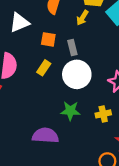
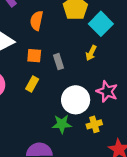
yellow arrow: (82, 18) -> (91, 53), moved
white circle: (77, 74) -> (76, 100), moved

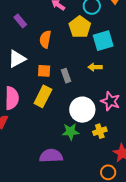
cyan square: (101, 24) -> (103, 41), turned 30
yellow arrow: (91, 53) -> (95, 67), turned 64
yellow rectangle: (32, 84) -> (43, 96), size x1.5

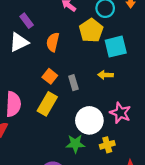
white triangle: (17, 59) -> (19, 42), moved
orange square: (44, 71) -> (50, 76), turned 32

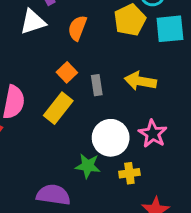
cyan square: (116, 47) -> (170, 29), moved
yellow arrow: (105, 75) -> (140, 81), size x1.5

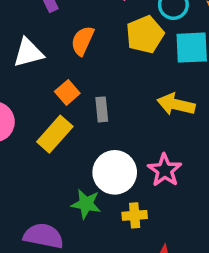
white triangle: (33, 22) -> (28, 53), moved
yellow arrow: (140, 81) -> (176, 104), moved

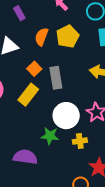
yellow pentagon: (145, 35) -> (68, 37), moved
gray rectangle: (102, 109) -> (56, 78), size x1.5

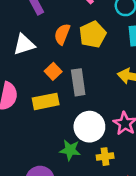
yellow rectangle: (28, 95) -> (46, 101), turned 40

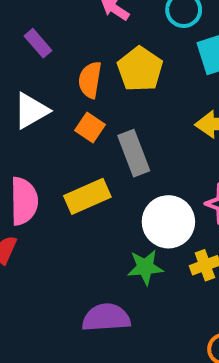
orange square: (53, 71) -> (90, 128), moved

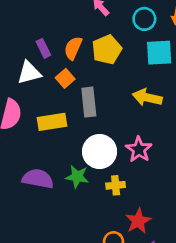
purple rectangle: (38, 43) -> (43, 48), moved
white triangle: (31, 111) -> (29, 73), moved
purple semicircle: (106, 318) -> (38, 179), moved

